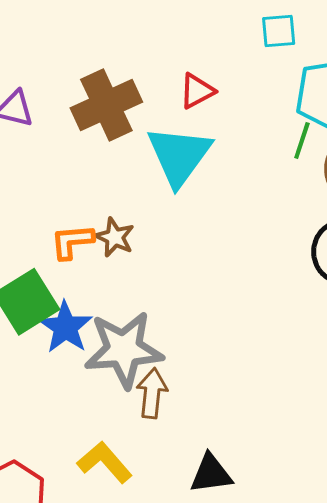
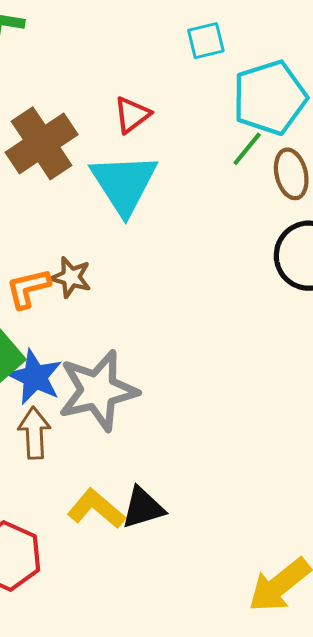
green line: (302, 141) -> (247, 149), turned 30
brown arrow: (152, 393) -> (34, 433), moved
black triangle: (211, 474) -> (143, 508), moved

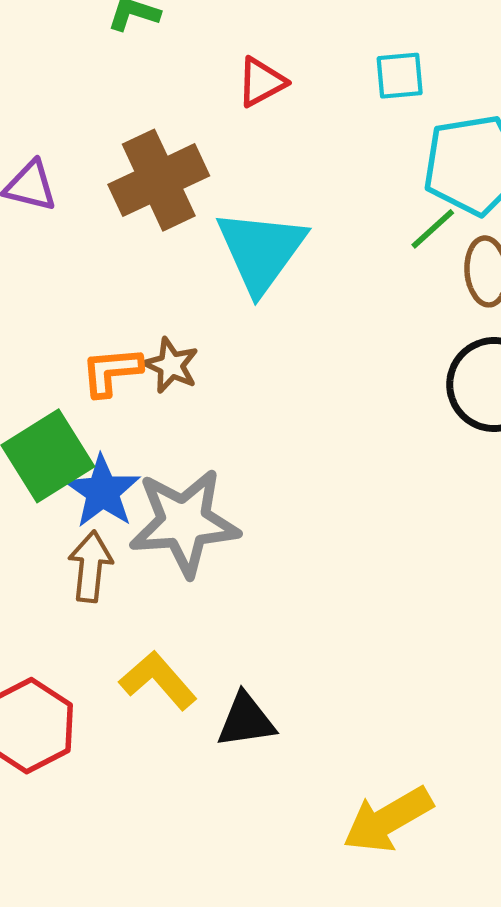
red triangle: (132, 115) -> (261, 82), moved
black triangle: (143, 508) -> (246, 720), moved

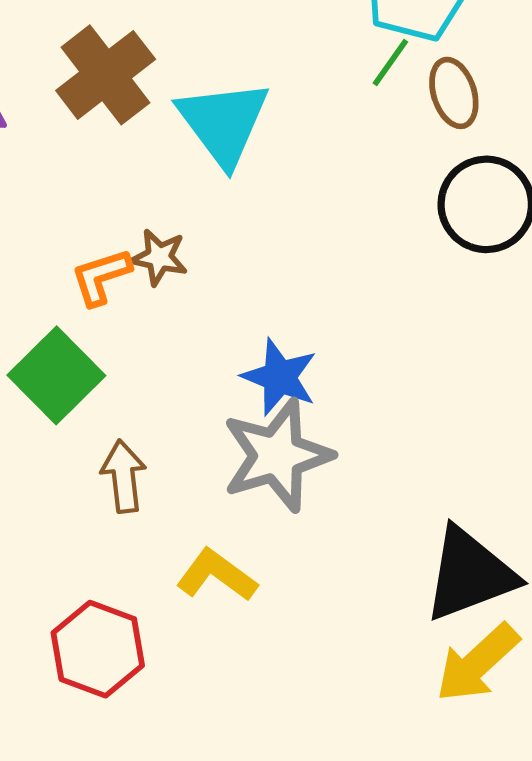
blue star: (103, 492) -> (280, 377), moved
gray star: (184, 522) -> (277, 456), moved
black triangle: (246, 720) -> (470, 574), moved, size x1.6

